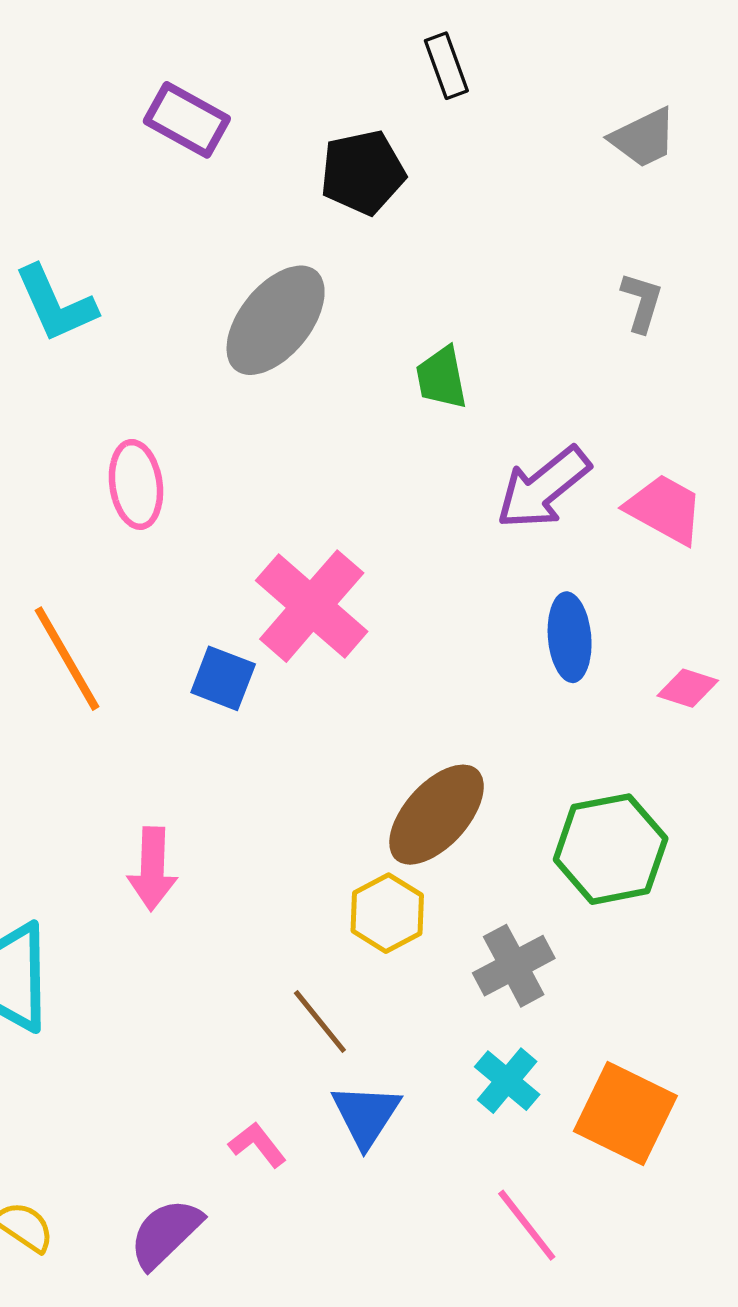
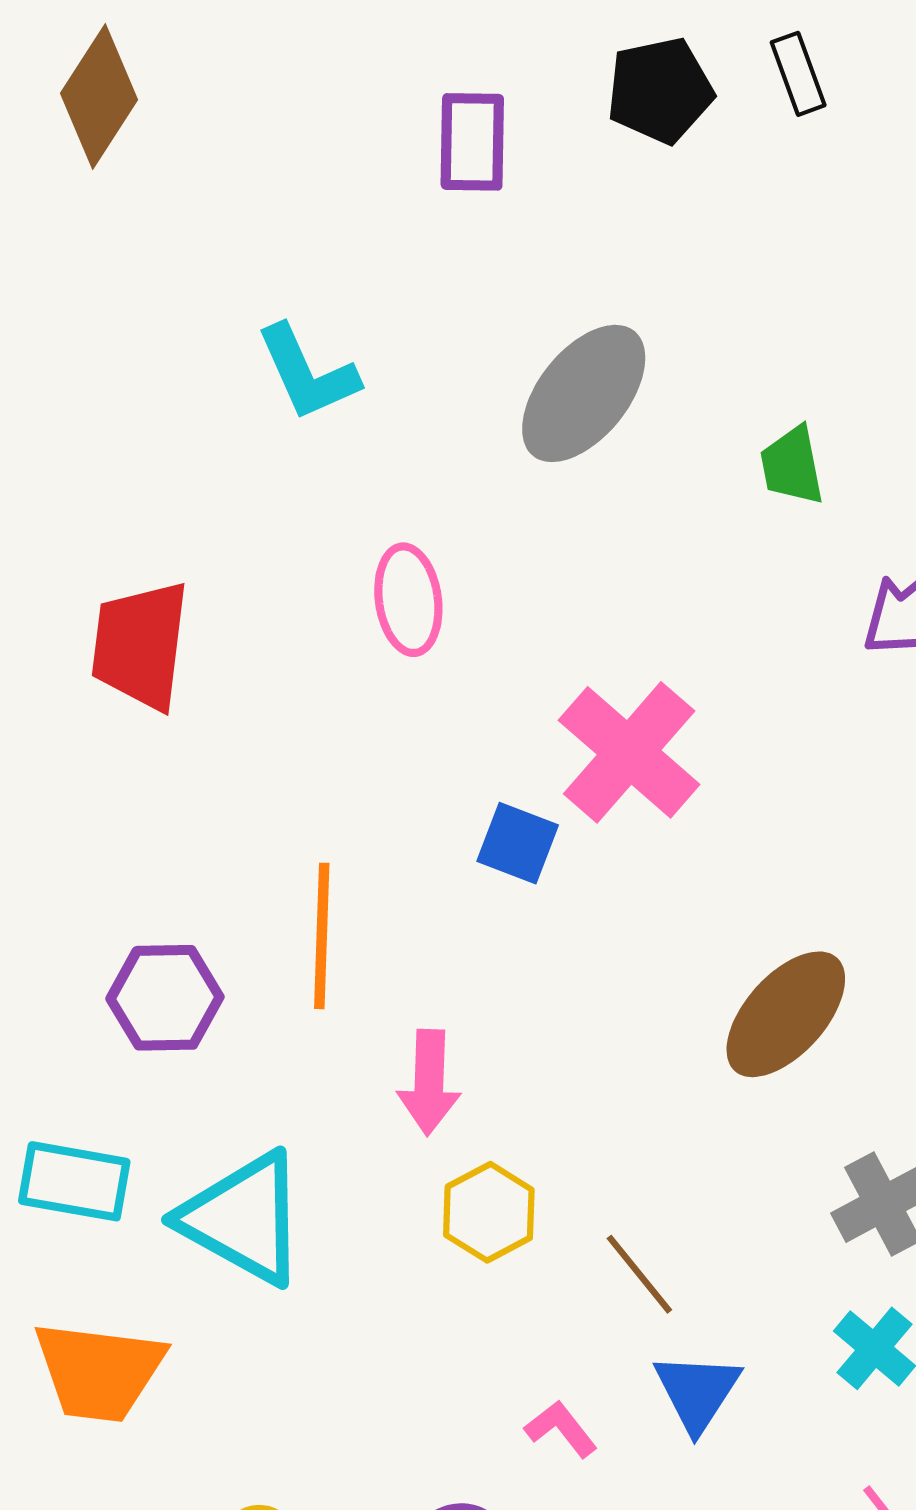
purple rectangle: (187, 120) -> (472, 142), turned 62
black pentagon: (363, 172) -> (660, 90), moved
orange line: (67, 659) -> (322, 936), moved, turned 32
yellow hexagon: (387, 913) -> (489, 1212), moved

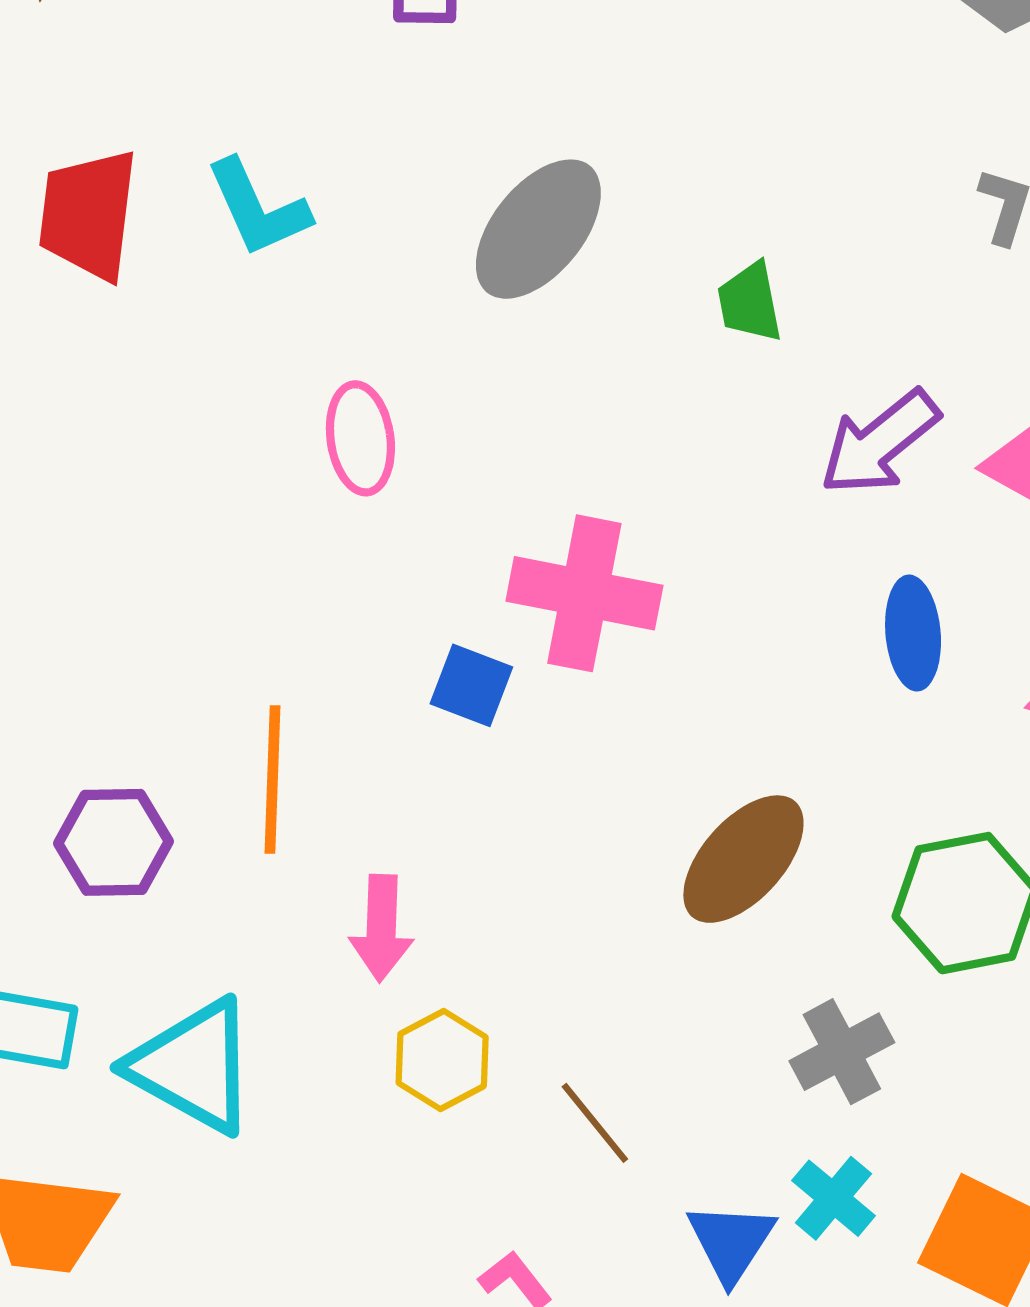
red trapezoid: (140, 645) -> (88, 214), moved
pink cross: (629, 752) -> (584, 593), turned -30
blue triangle: (697, 1392) -> (731, 1242), moved

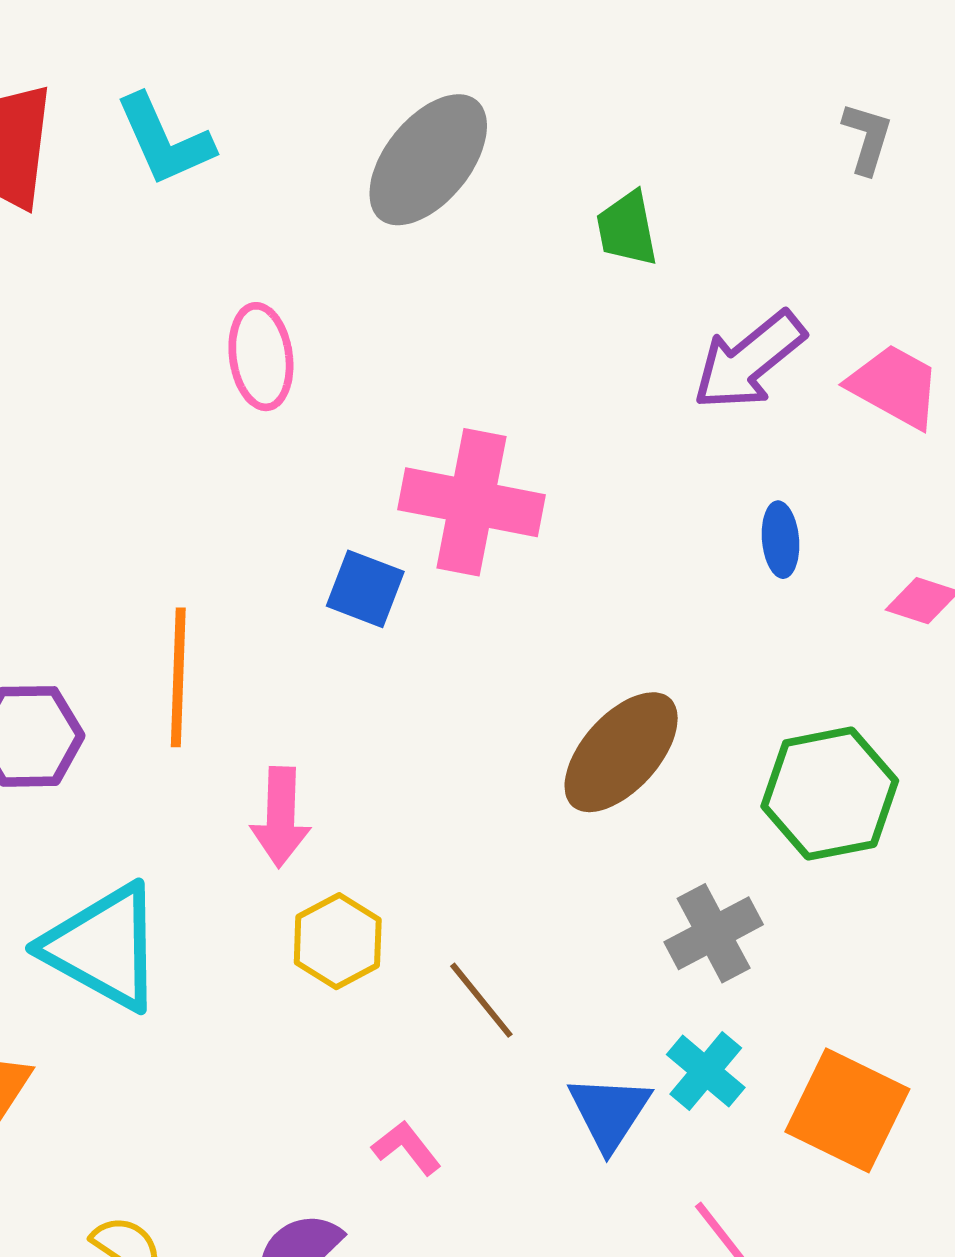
blue ellipse: (913, 633) -> (781, 540), size x0.7

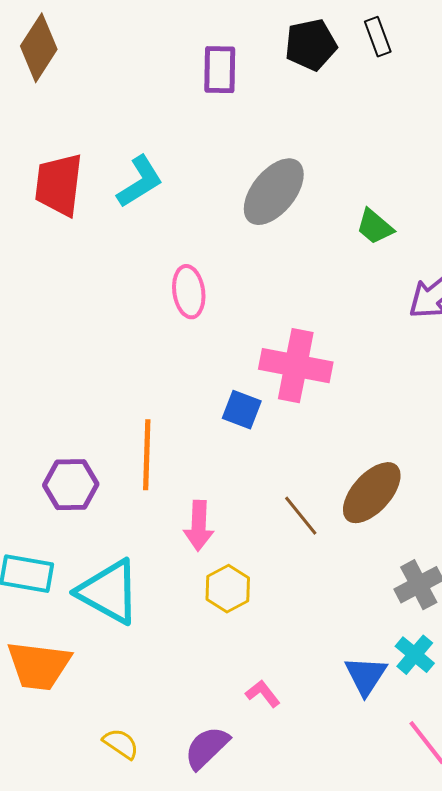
cyan L-shape: (164, 140) -> (140, 182), turned -98
green trapezoid: (627, 229) -> (375, 227), turned -39
brown line: (481, 1000) -> (301, 516), moved

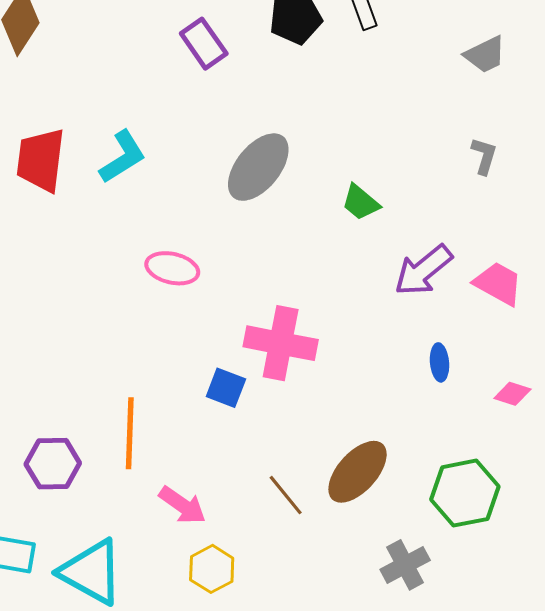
purple rectangle: (220, 70) -> (204, 44), turned -36
pink ellipse: (189, 292) -> (172, 268), turned -69
pink arrow: (199, 526) -> (182, 505), turned -57

